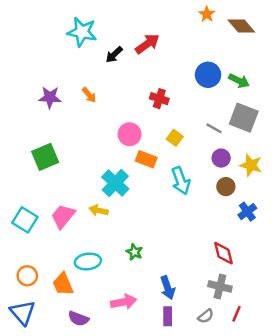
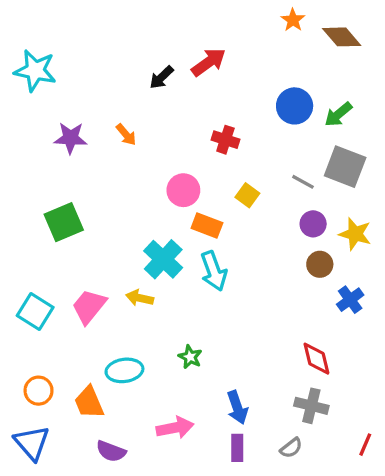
cyan star: (82, 32) -> (35, 71), moved
green arrow: (239, 81) -> (338, 114), turned 114
cyan arrow: (181, 181) -> (214, 271), moved
red line: (237, 314) -> (365, 445), moved

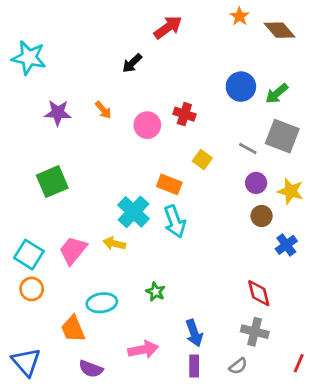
red arrow: (209, 62) -> (168, 27), moved
pink circle: (183, 190) -> (147, 125), moved
orange circle: (39, 391) -> (32, 289), moved

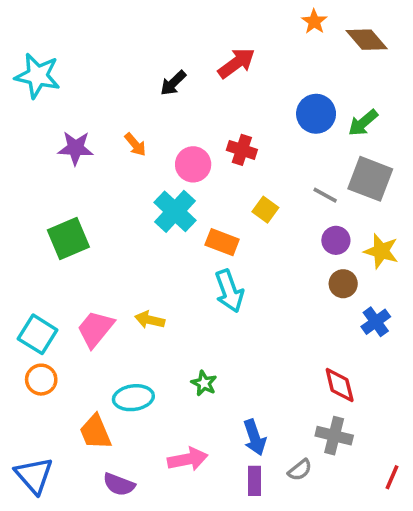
red arrow: (168, 27) -> (236, 63), moved
cyan cross: (134, 212) -> (175, 211), moved
gray semicircle: (238, 366) -> (300, 470), moved

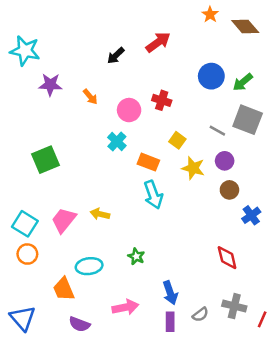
purple star: (76, 148) -> (50, 85), moved
cyan cross: (175, 211) -> (117, 141), size x0.7
yellow star: (381, 251) -> (193, 168), moved
gray cross: (334, 436) -> (234, 306), moved

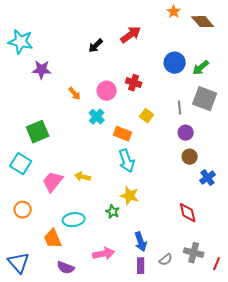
orange arrow: (90, 97) -> (75, 94), moved
gray line: (217, 131) -> (180, 108), turned 56
yellow star: (193, 168) -> (130, 196), moved
cyan square: (25, 224) -> (21, 164), moved

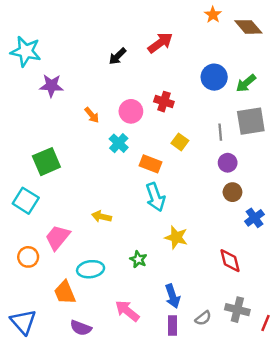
gray square: (205, 99) -> (251, 121), turned -30
pink trapezoid: (53, 182) -> (58, 237), moved
yellow star: (130, 196) -> (176, 237), moved
pink arrow: (104, 254) -> (127, 311), turned -130

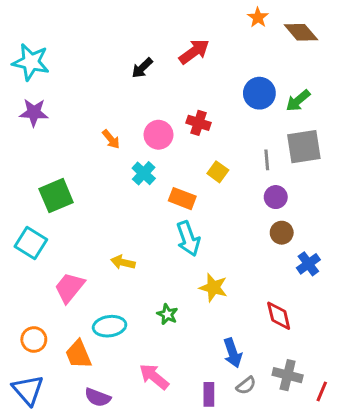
purple star: (51, 86) -> (34, 112), moved
orange circle: (28, 257) -> (34, 340), moved
blue arrow: (173, 296) -> (233, 353), moved

